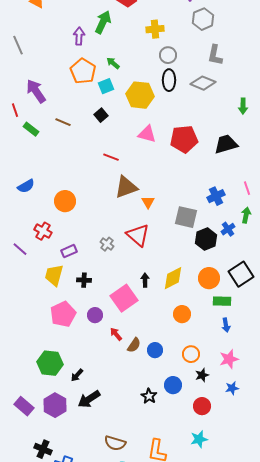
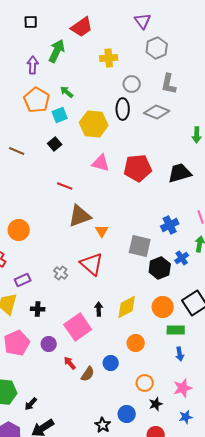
gray circle: (168, 55) -> (132, 84), moved
blue circle: (155, 350) -> (111, 363), moved

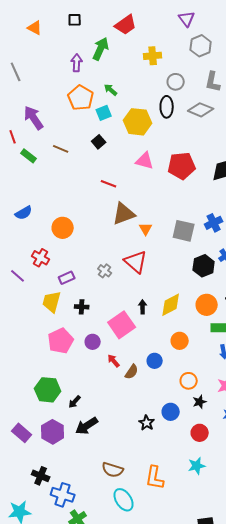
gray square: (140, 246) -> (184, 231), moved

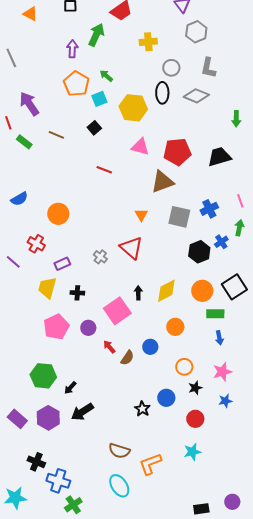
brown triangle: (124, 214) -> (162, 182), moved
brown semicircle: (113, 470) -> (119, 451), moved
orange L-shape: (155, 478) -> (150, 464), turned 60

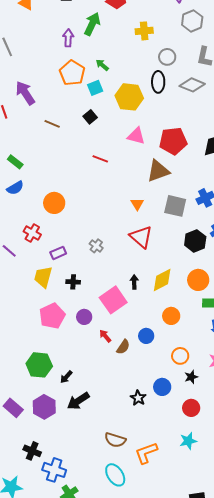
green rectangle: (24, 142) -> (15, 162), moved
red triangle: (131, 248) -> (141, 237), moved

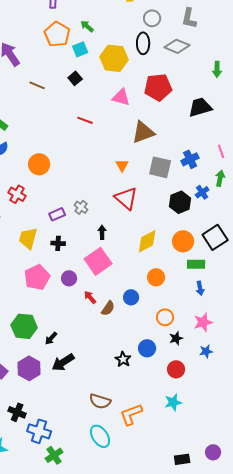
red pentagon: (173, 141) -> (158, 87), moved
purple rectangle: (58, 253) -> (57, 214), moved
black arrow: (134, 282) -> (102, 232), moved

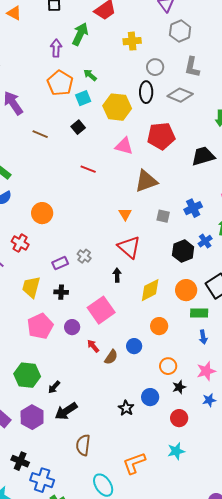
gray square: (160, 167) -> (163, 216), size x0.6
black arrow: (102, 232) -> (117, 275), moved
brown semicircle: (100, 401) -> (83, 445), moved, turned 80

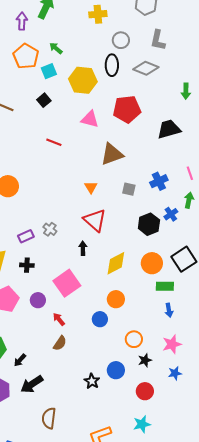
orange circle: (159, 326) -> (116, 299), moved
brown semicircle: (111, 357) -> (60, 343), moved

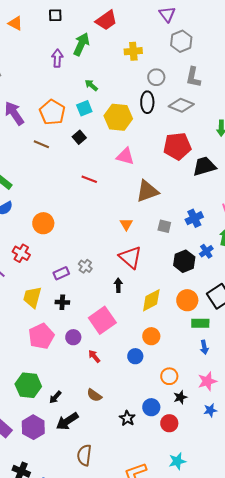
orange pentagon: (26, 56) -> (52, 112), moved
red pentagon: (127, 109) -> (177, 146), moved
brown semicircle: (60, 343) -> (94, 395), moved, turned 91
red circle: (145, 391) -> (169, 423), moved

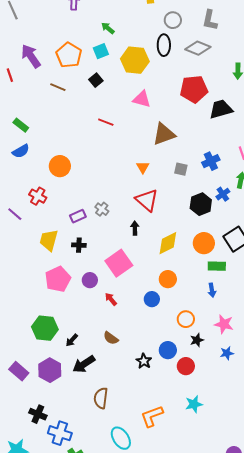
blue arrow: (204, 347) -> (212, 290), moved
pink star: (207, 381) -> (224, 324), turned 30

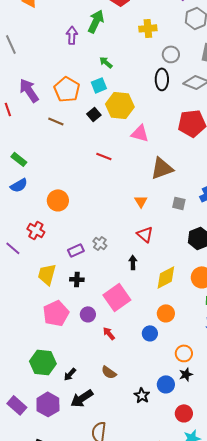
yellow hexagon: (135, 60) -> (120, 105), moved
red triangle: (147, 200) -> (145, 234), size x0.7
black star: (197, 340) -> (186, 374), moved
red circle: (186, 366) -> (184, 413), moved

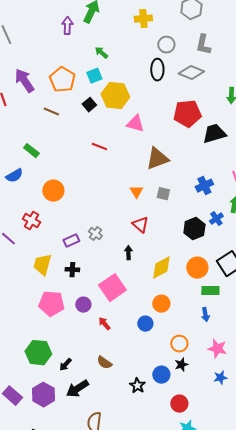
green rectangle: (19, 159) -> (31, 151), moved
gray square: (179, 203) -> (163, 194), moved
pink pentagon: (56, 313) -> (51, 304), turned 30

